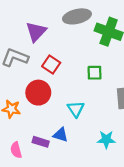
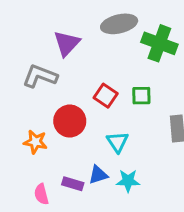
red square: (51, 64) -> (106, 96), moved
blue triangle: (61, 135) -> (98, 175), turned -35
cyan star: (106, 139) -> (128, 181), moved

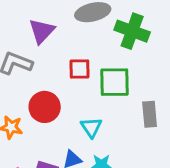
red square: (106, 96) -> (80, 69), moved, turned -35
green square: (141, 96) -> (115, 82), size x1.6

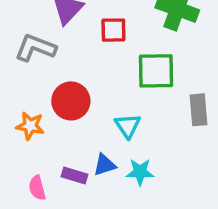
red square: (80, 69) -> (113, 30), moved

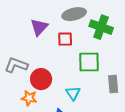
gray L-shape: (35, 48) -> (16, 65), moved
orange star: (30, 126) -> (29, 98), moved

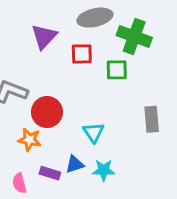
green square: (89, 62) -> (117, 70), moved, size x0.7

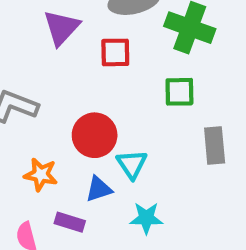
green square: (117, 70) -> (179, 92), moved
red circle: (47, 112) -> (95, 135), moved
blue triangle: (75, 164) -> (99, 189), moved

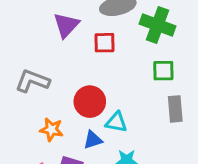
green square: (179, 92) -> (163, 71), moved
cyan triangle: (132, 164) -> (116, 122), turned -45

